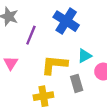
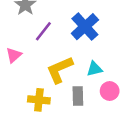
yellow L-shape: (54, 65) -> (60, 70), turned -44

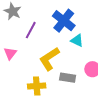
cyan triangle: (94, 69) -> (77, 40), moved, turned 48
gray rectangle: (78, 96) -> (68, 78), turned -70

